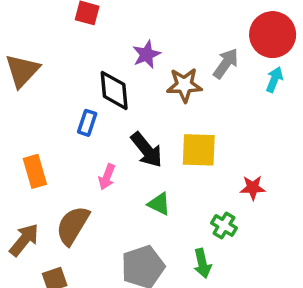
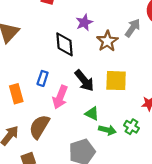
brown star: (184, 85) -> (107, 41), turned -30
blue rectangle: (87, 123) -> (43, 78), moved
pink arrow: (107, 177) -> (60, 97), size x1.5
green arrow: (202, 263) -> (107, 130), moved, turned -63

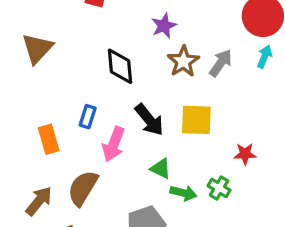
purple star: (84, 22) -> (164, 26), moved
gray arrow: (133, 28) -> (221, 63), moved

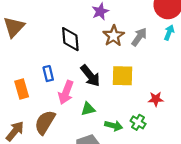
blue rectangle: (88, 117) -> (48, 74), turned -32
green triangle: (161, 168) -> (88, 109), moved, turned -40

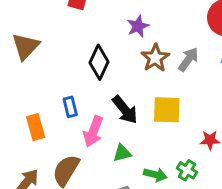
black diamond: (70, 39) -> (99, 62), turned 30

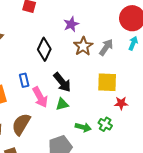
yellow square: (167, 110) -> (107, 82), moved
pink arrow: (93, 131) -> (40, 97), turned -50
green triangle: (122, 153) -> (62, 104), moved

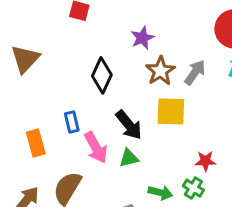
yellow square: (107, 82) -> (171, 111), moved
red star: (121, 103) -> (205, 161), moved

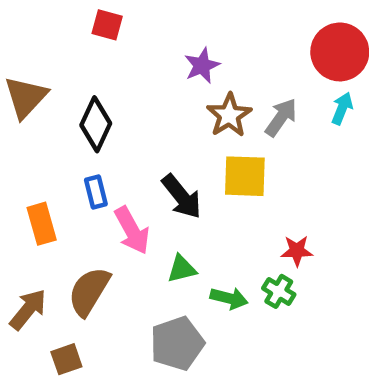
black diamond: (102, 75) -> (96, 124), moved
green triangle: (129, 158) -> (182, 269), moved

